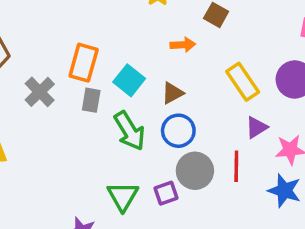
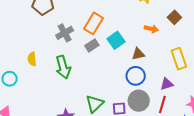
gray rectangle: (91, 100) -> (92, 45), turned 32
purple triangle: (256, 127) -> (167, 84), moved
green arrow: (129, 131) -> (63, 67), moved

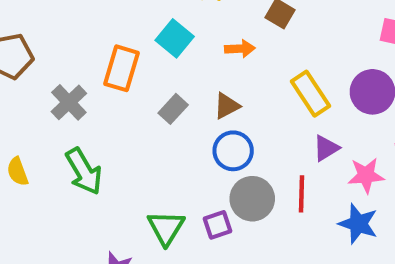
cyan square: (116, 40) -> (175, 38), moved
gray rectangle: (92, 45) -> (173, 109), moved
purple triangle: (167, 84) -> (326, 148), moved

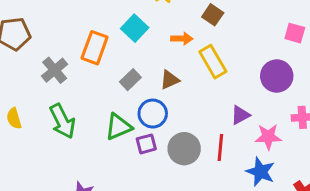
yellow rectangle: (310, 94) -> (213, 62), moved
blue circle: (233, 151) -> (153, 114), moved
purple square: (217, 225) -> (146, 144), moved
green triangle: (166, 228) -> (118, 127), moved, turned 32

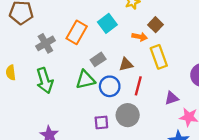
brown square: (213, 15) -> (156, 25), moved
green triangle: (118, 127) -> (85, 80), moved
purple square: (146, 144) -> (101, 122), moved
red line: (220, 147) -> (138, 86), moved

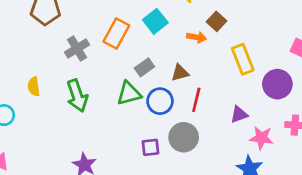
yellow rectangle: (159, 57) -> (243, 59), moved

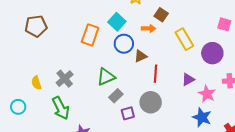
gray cross: (77, 48) -> (65, 79), moved
gray rectangle: (144, 67) -> (116, 96), moved
green arrow: (77, 96) -> (61, 108), moved
blue circle: (160, 101) -> (124, 44), moved
pink star: (261, 138) -> (207, 94), turned 30

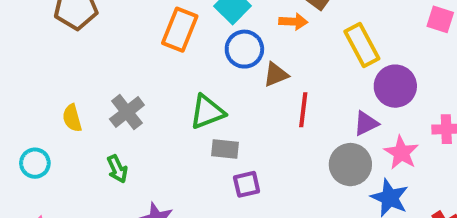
purple circle: (212, 53) -> (395, 86), moved
gray rectangle: (116, 96) -> (225, 149), turned 48
gray circle: (151, 102) -> (350, 165), moved
green arrow: (61, 108) -> (117, 169), size x0.6

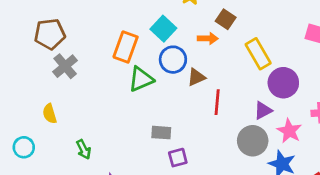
gray cross: (127, 112) -> (65, 66), moved
green triangle: (207, 112) -> (141, 79), moved

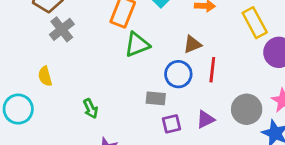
blue circle: (173, 60) -> (178, 74), moved
purple triangle: (263, 110) -> (206, 119), moved
cyan circle: (24, 147) -> (18, 109), size x1.4
green arrow: (84, 149) -> (91, 109), moved

